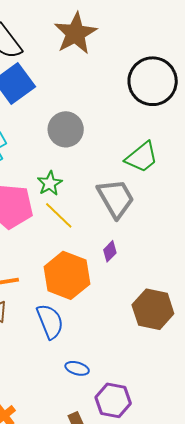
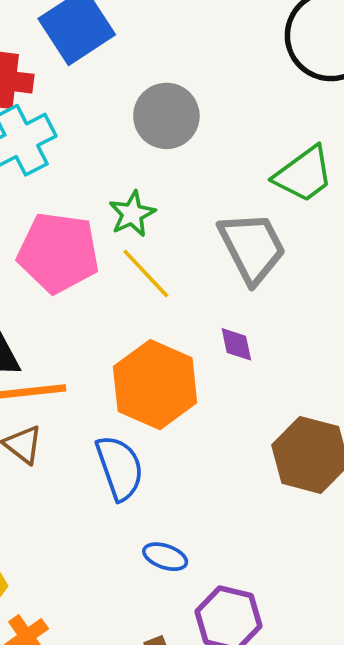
purple diamond: (110, 251) -> (236, 344), turned -60

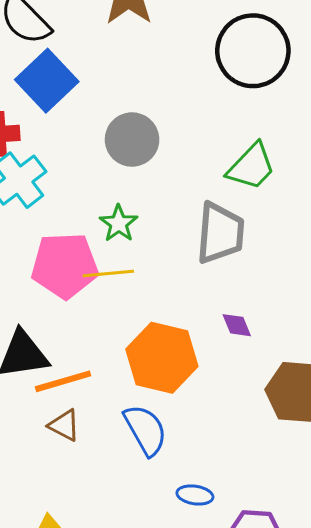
gray trapezoid: (252, 247) -> (220, 233), turned 42
yellow line: (146, 274) -> (108, 273), moved, turned -42
purple diamond: (236, 344) -> (237, 325), moved

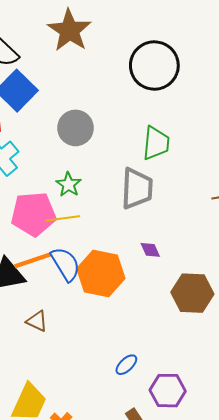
green trapezoid: (251, 167) -> (156, 143), turned -36
orange line: (63, 381) -> (33, 260), moved
blue semicircle: (145, 430) -> (65, 264), moved
blue ellipse: (195, 495) -> (126, 365), turned -50

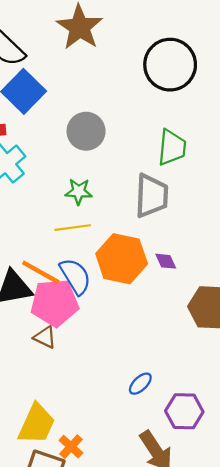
green star: (69, 185) -> (79, 192), turned -30
pink pentagon: (33, 214) -> (55, 303), moved
orange line: (33, 260) -> (41, 272), turned 48
orange hexagon: (101, 273) -> (122, 259), moved

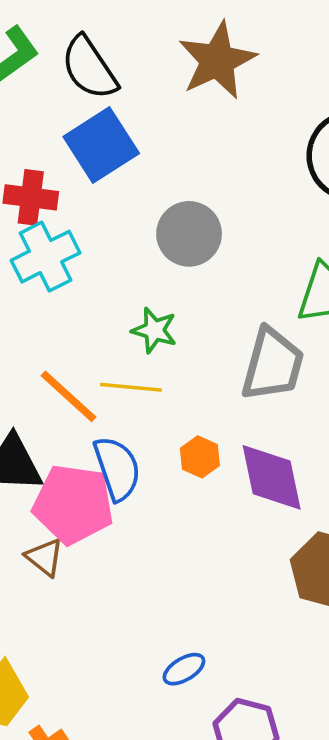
orange hexagon: (122, 259) -> (200, 457), size x0.5
purple diamond: (166, 261) -> (272, 477), size x2.0
orange line: (41, 272) -> (68, 396), moved

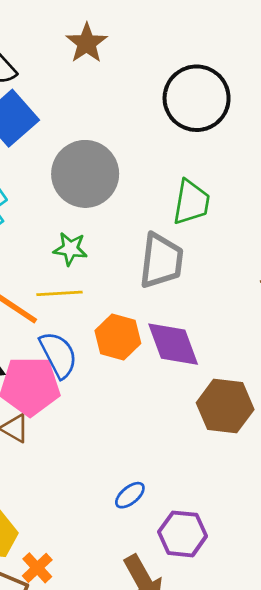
brown star: (217, 61) -> (87, 43), size x0.7
gray circle: (189, 234) -> (85, 174), size x1.4
orange hexagon: (200, 457) -> (118, 337), size x1.5

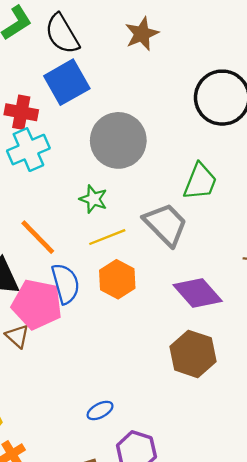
gray trapezoid: (161, 261) -> (166, 224), turned -63
yellow line: (59, 293) -> (107, 237), moved, turned -30
purple diamond: (173, 344) -> (198, 293), moved, turned -33

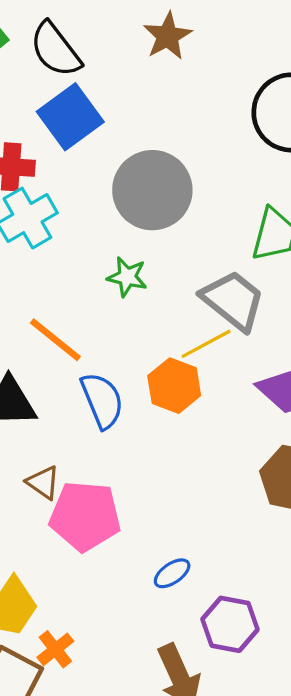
yellow line: (107, 237) -> (206, 344), moved
pink pentagon: (37, 304) -> (85, 516), moved

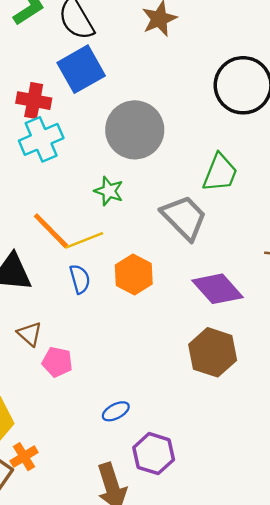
yellow line: (206, 344) -> (84, 240), moved
blue semicircle: (102, 400) -> (80, 279), size x0.7
pink pentagon: (85, 516) -> (57, 362), size x0.6

